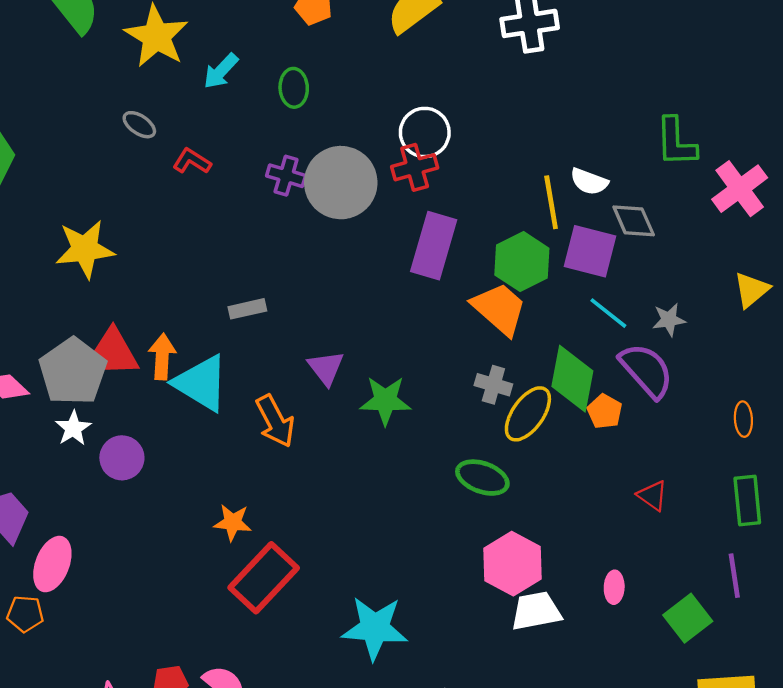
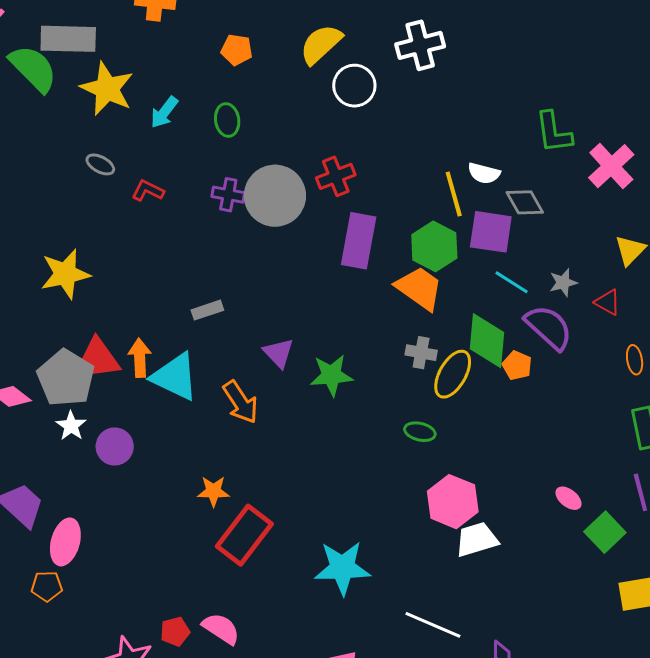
white circle: (425, 132) -> (354, 86), moved
green ellipse: (482, 478) -> (420, 432), size x0.7
red triangle: (652, 496) -> (608, 302), moved
pink ellipse: (614, 587) -> (568, 498), moved, turned -48

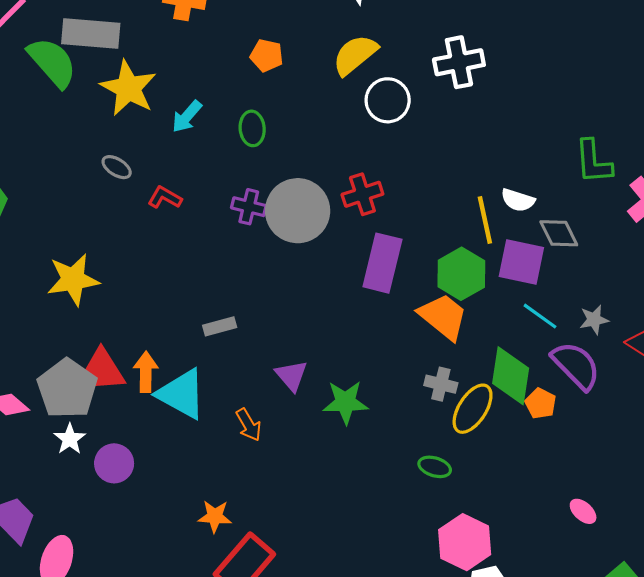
orange arrow: (240, 402) -> (249, 425), size x0.7
pink ellipse: (568, 498) -> (583, 511), moved

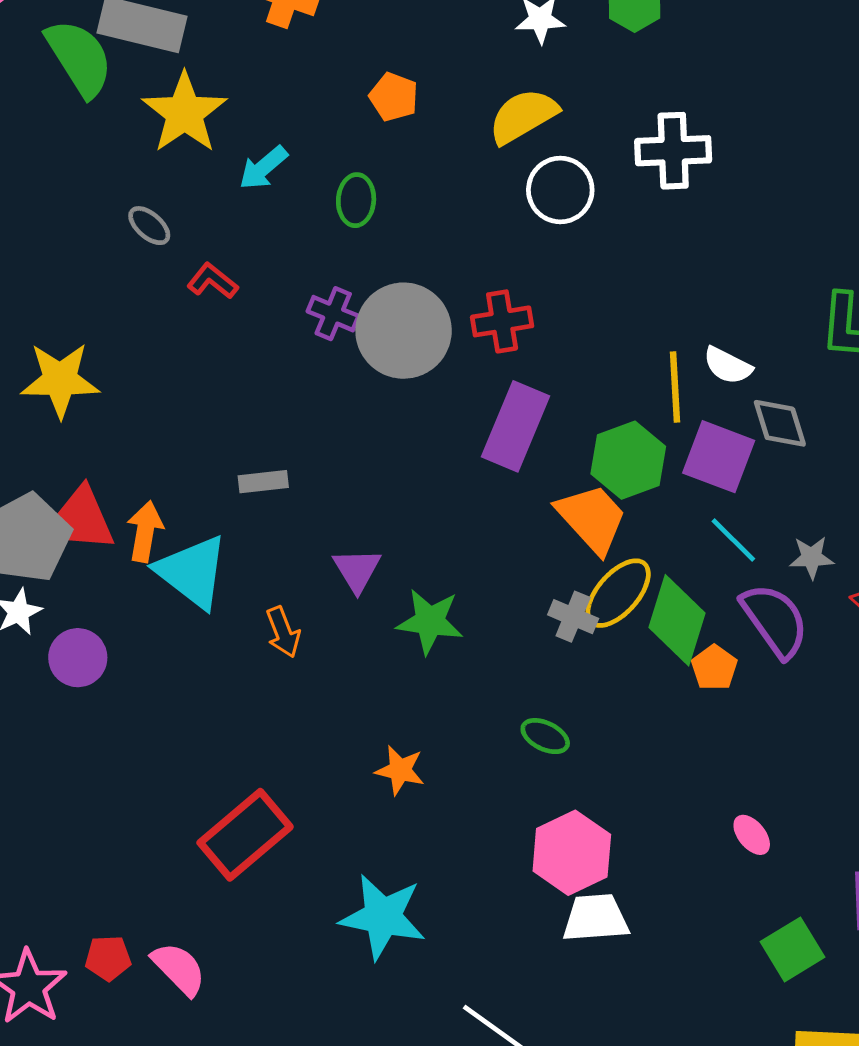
yellow ellipse: (473, 409) -> (618, 593), moved
orange star: (215, 516) -> (400, 770), moved

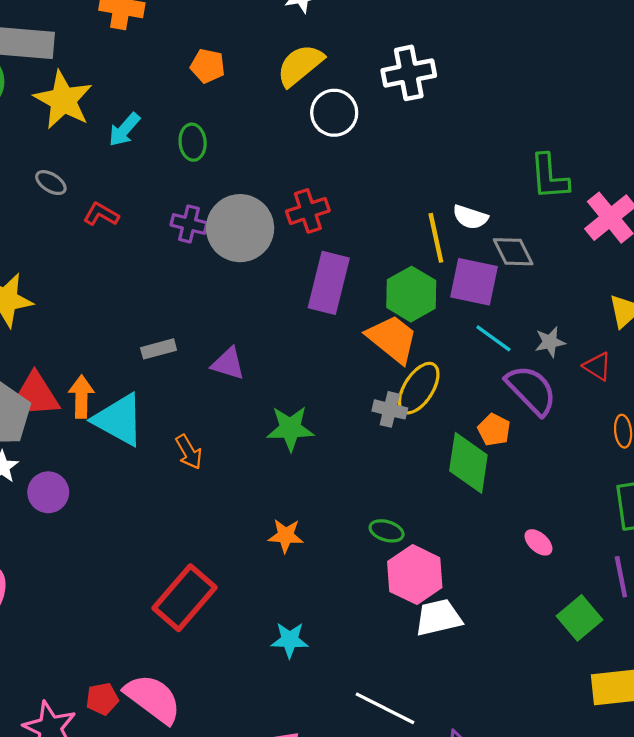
purple triangle: (357, 570) -> (228, 364), moved, turned -33
green diamond: (677, 620) -> (468, 463), moved
green ellipse: (545, 736) -> (387, 531), moved
cyan star: (383, 917) -> (290, 640), size x0.6
pink semicircle: (179, 969) -> (153, 699), size x1.4

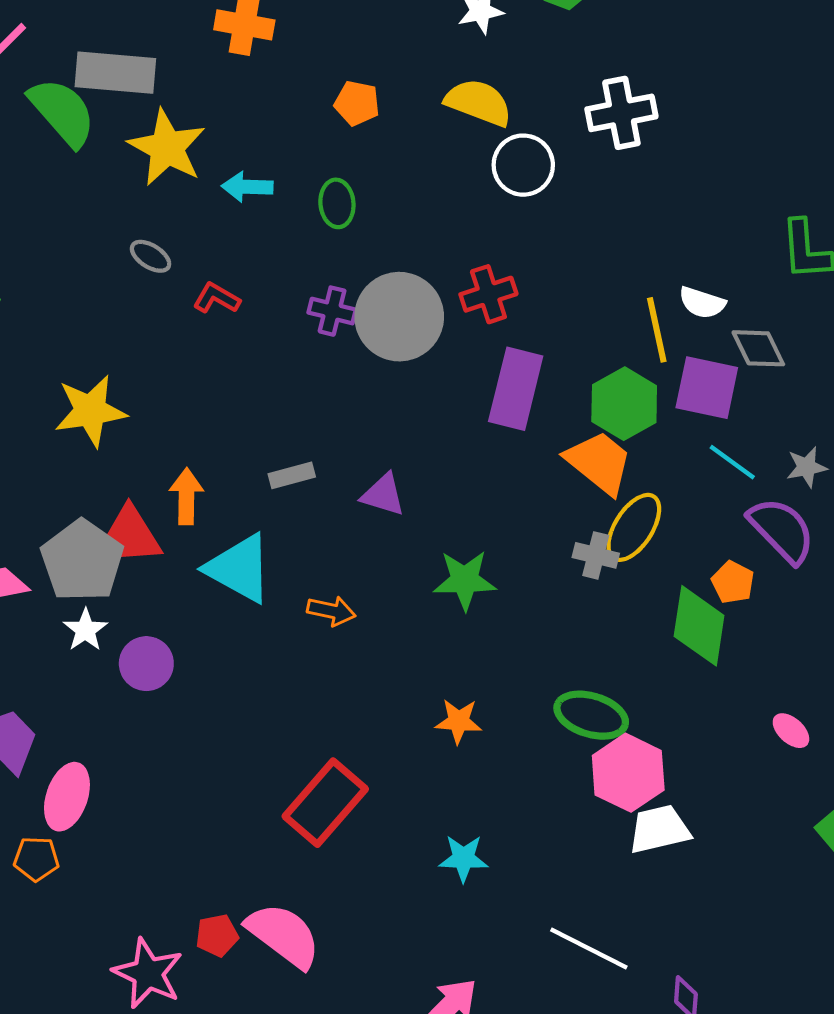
yellow semicircle: (300, 65) -> (479, 102), turned 60
cyan arrow: (124, 130) -> (247, 187), turned 51
orange arrow: (81, 397) -> (186, 496), moved
orange arrow: (189, 452) -> (331, 611), turned -48
green ellipse: (387, 531) -> (591, 715), size x1.6

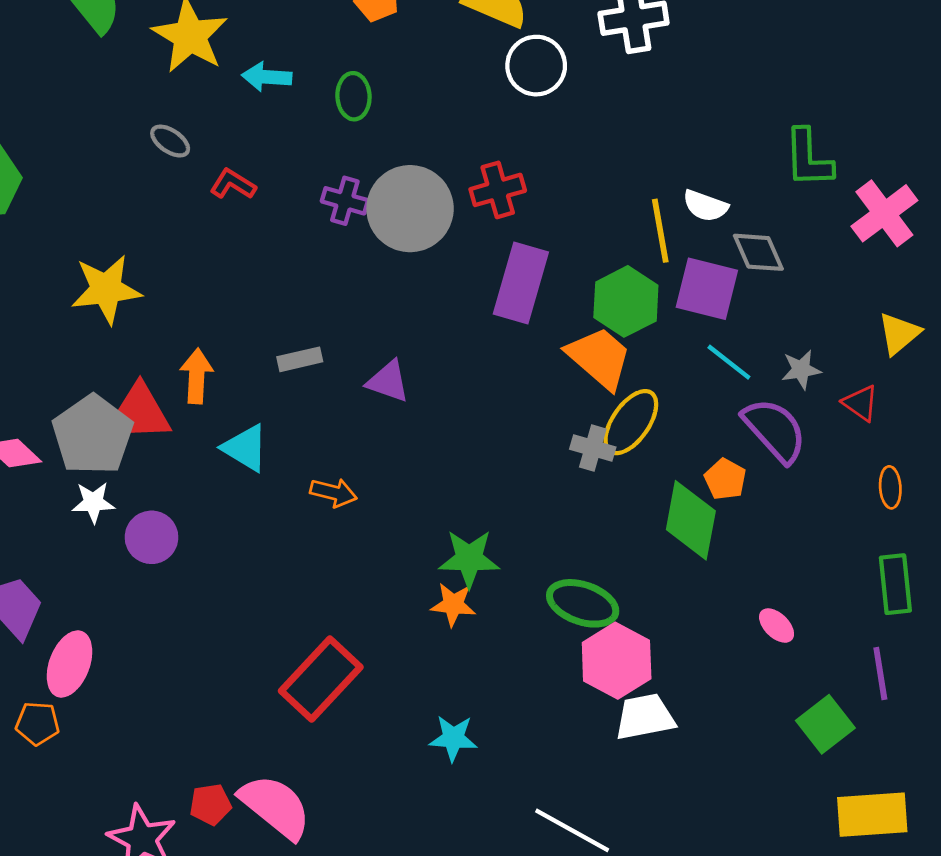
cyan triangle: (239, 568) -> (245, 448), size x0.7
green star: (465, 580) -> (469, 559), moved
white star: (85, 630) -> (93, 502), turned 30

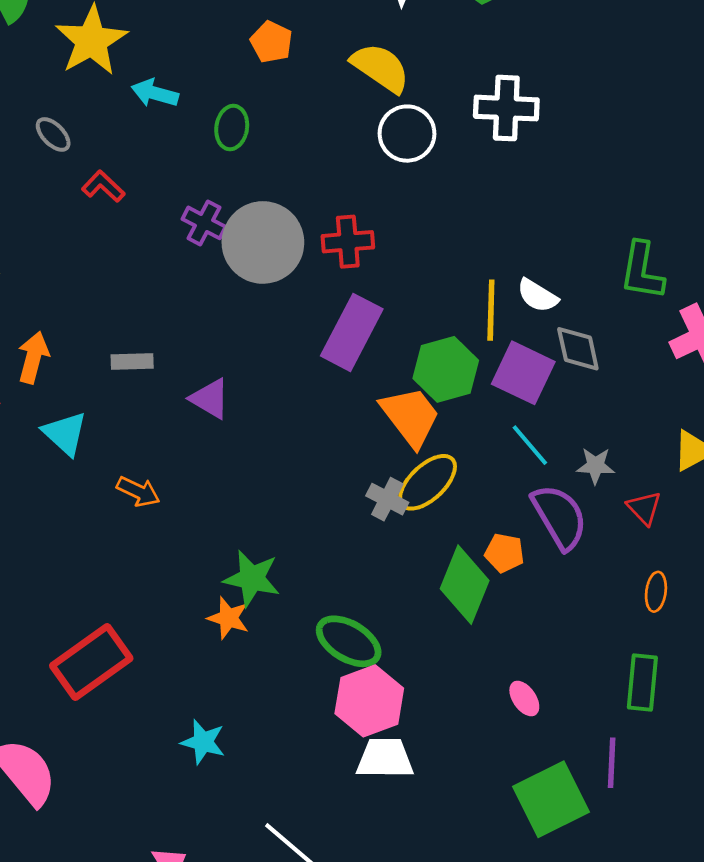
orange pentagon: (725, 479) -> (504, 553), turned -30
green square: (825, 724) -> (551, 799), size x1.4

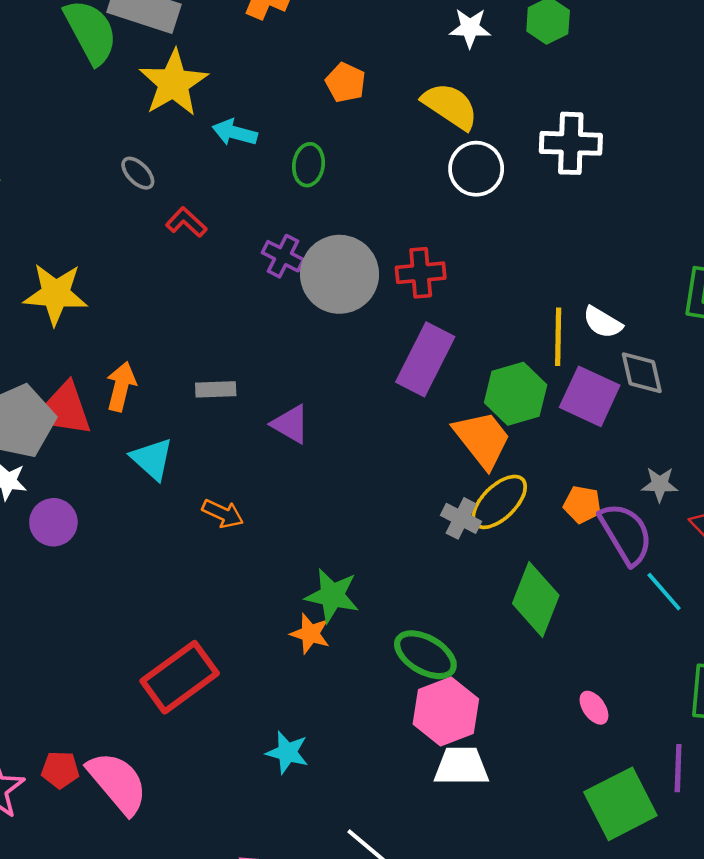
cyan line: (530, 445) -> (664, 592), moved
orange pentagon: (504, 553) -> (582, 504), moved

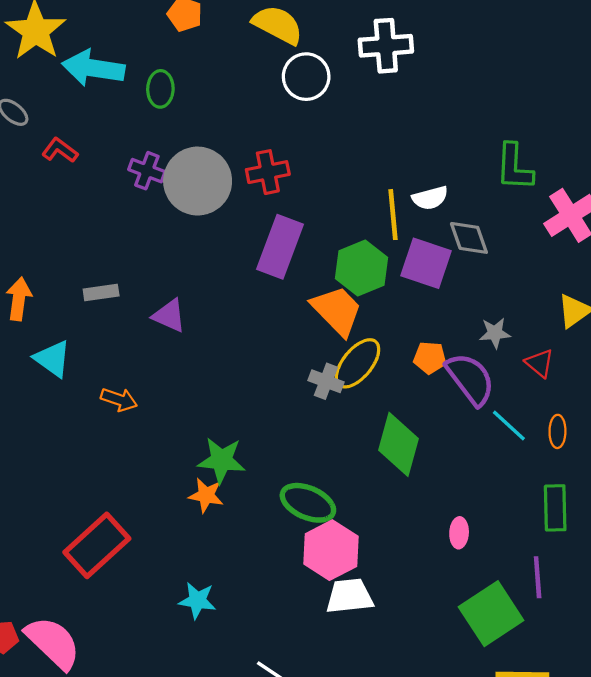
cyan arrow: (235, 133) -> (93, 68), size x1.6
white semicircle: (603, 322) -> (430, 198), turned -40
pink ellipse: (594, 708) -> (459, 533), turned 44

